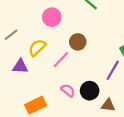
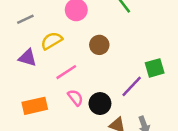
pink line: (61, 60) -> (66, 72), moved

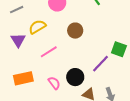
purple triangle: (28, 58) -> (18, 40), turned 42
green square: (155, 68) -> (119, 49), turned 35
pink semicircle: (75, 98) -> (54, 83), moved

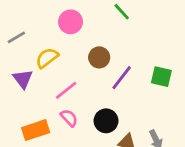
purple line: (101, 64) -> (122, 78), moved
pink semicircle: (54, 83) -> (69, 118), moved

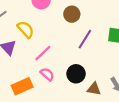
brown circle: (99, 57) -> (72, 14), moved
yellow semicircle: (47, 58) -> (26, 29), turned 90

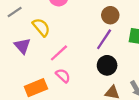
brown circle: (72, 14) -> (110, 15), moved
black circle: (76, 74) -> (107, 65), moved

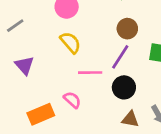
yellow semicircle: (41, 27) -> (70, 43), moved
pink line: (59, 53) -> (90, 73), moved, turned 42

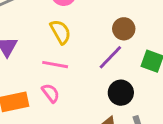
pink line: (90, 73) -> (55, 65), moved
black circle: (124, 87) -> (121, 93), moved

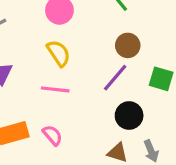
pink semicircle: (51, 93) -> (52, 135), moved

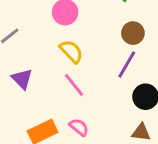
pink line: (55, 89) -> (74, 85), turned 55

